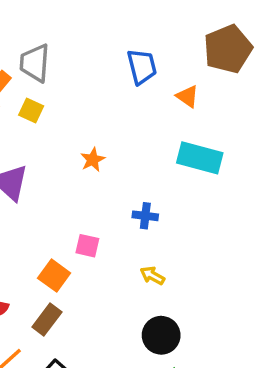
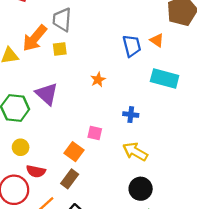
blue trapezoid: (142, 67) -> (132, 46), moved
yellow square: (31, 110) -> (60, 49), turned -32
yellow arrow: (152, 276) -> (135, 152), size x1.6

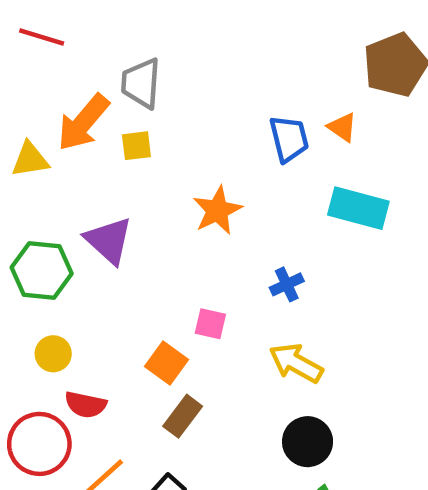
orange star: (98, 80) -> (217, 210), size x1.5
blue cross: (131, 115) -> (287, 284), turned -32
brown rectangle: (70, 179) -> (183, 416), moved

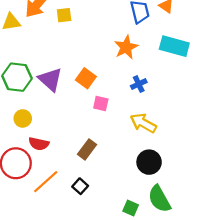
orange star: (217, 210) -> (126, 47), moved
purple triangle: (109, 240) -> (50, 79), moved
orange square: (166, 363) -> (86, 78), moved

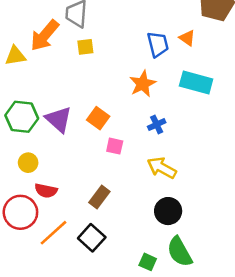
yellow square: (64, 15) -> (85, 47), moved
black square: (80, 186) -> (92, 238), size x1.5

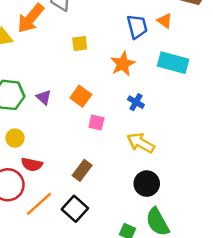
yellow square: (85, 47) -> (80, 43), moved
purple triangle: (59, 119) -> (44, 97), size x0.6
blue cross: (157, 124) -> (136, 102), turned -35

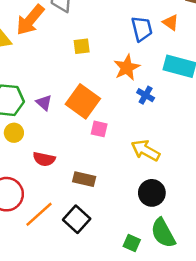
orange square: (81, 96) -> (83, 101), size x1.5
blue cross: (136, 102) -> (146, 95), moved
yellow circle: (15, 138) -> (14, 133), moved
red semicircle: (32, 164) -> (44, 159), moved
brown rectangle: (82, 170) -> (84, 179), turned 66

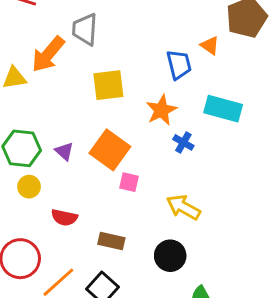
orange triangle: (171, 22) -> (210, 45), moved
yellow square: (82, 46) -> (108, 85), size x1.6
black circle: (152, 193) -> (170, 256), moved

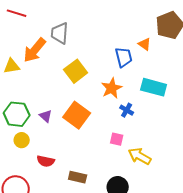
yellow square: (108, 85) -> (76, 71), turned -30
pink square: (129, 182) -> (117, 139), moved
yellow arrow: (183, 207) -> (140, 156), moved

